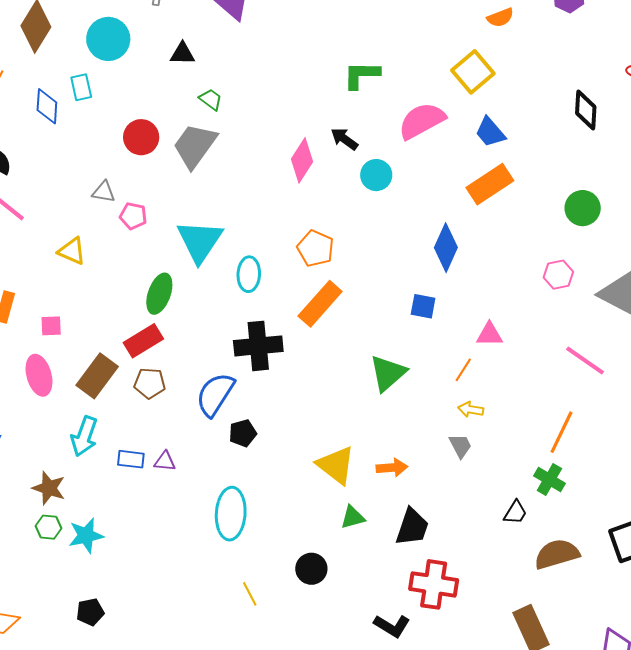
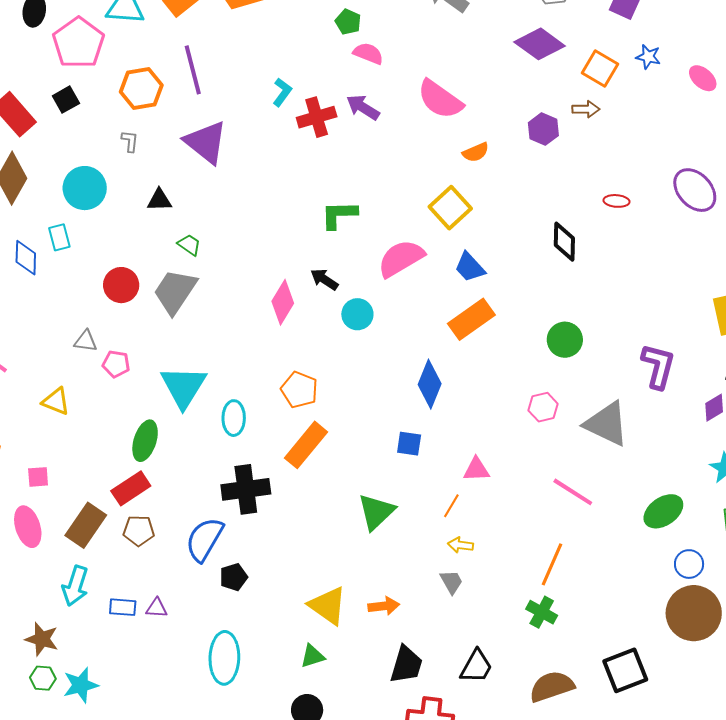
black trapezoid: (515, 512) -> (476, 666), moved, size x1.4
green triangle: (353, 517) -> (312, 656), moved

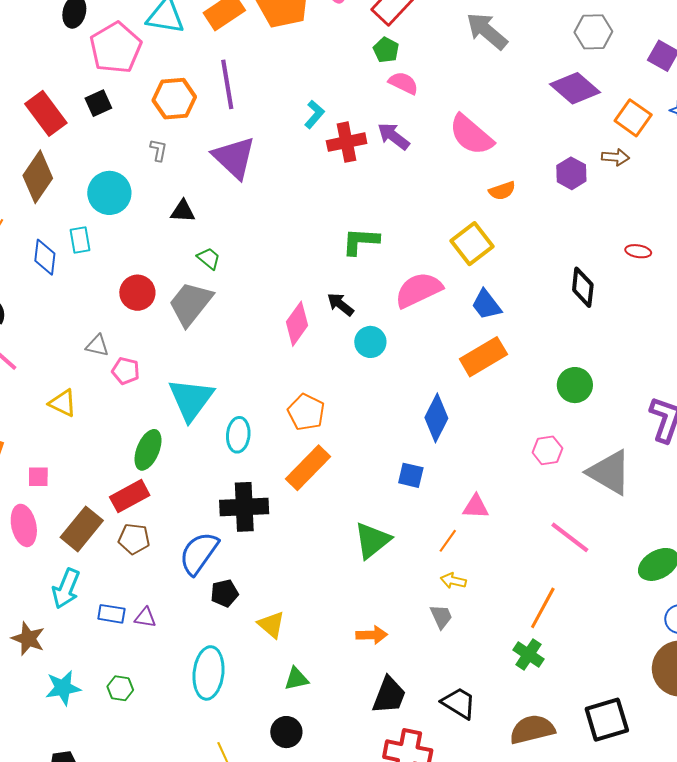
yellow triangle: (328, 606) -> (271, 625), moved, size x0.7
black trapezoid: (476, 666) -> (459, 703), turned -93
green hexagon: (43, 678) -> (120, 688), moved

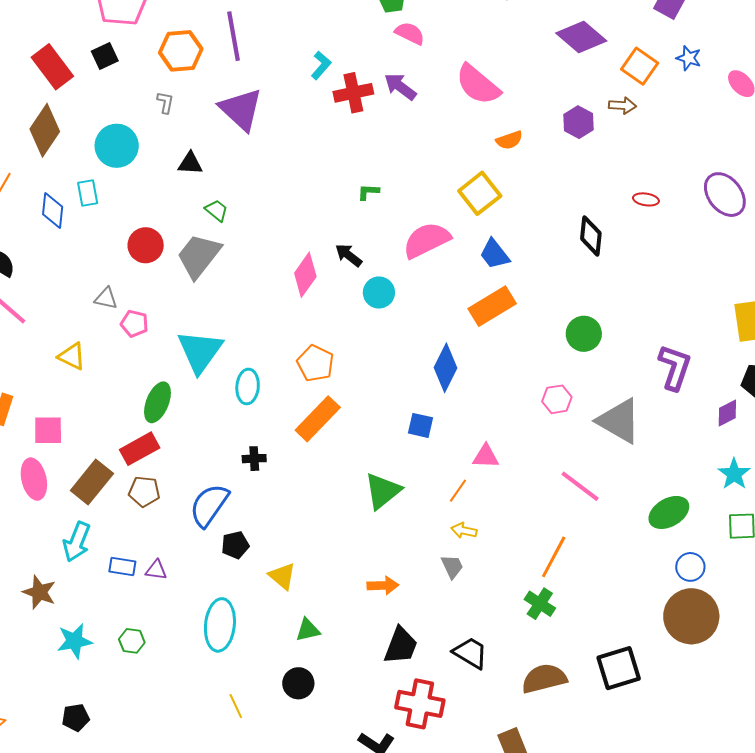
green L-shape: (361, 241) -> (368, 192), size x0.6
pink square: (38, 477) -> (48, 430), size x1.4
black cross: (244, 507) -> (254, 459), size x0.5

